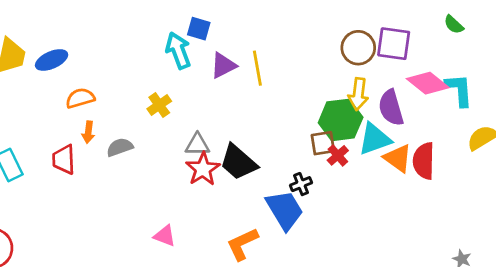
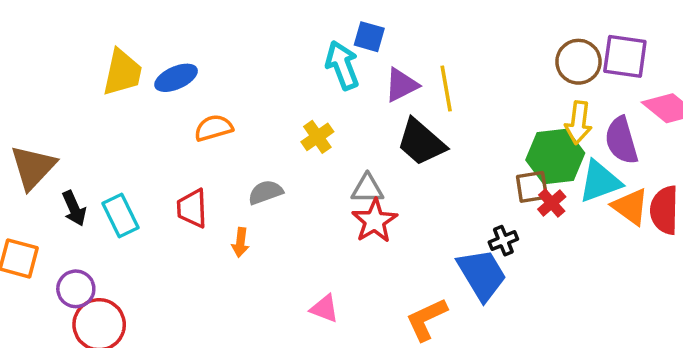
orange arrow: (88, 132) -> (240, 242), moved
black trapezoid: (238, 162) -> (421, 142), moved

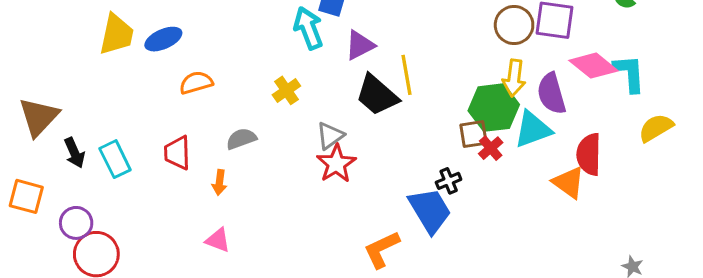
yellow line: (446, 89) -> (407, 75), moved
gray triangle: (367, 189) -> (330, 136), turned -36
orange triangle: (630, 207) -> (569, 182), moved
pink triangle: (324, 309) -> (218, 240), moved

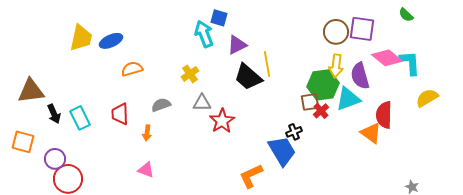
brown triangle: (39, 117) -> (31, 91), turned 40
gray triangle: (330, 136) -> (202, 103), moved, turned 36

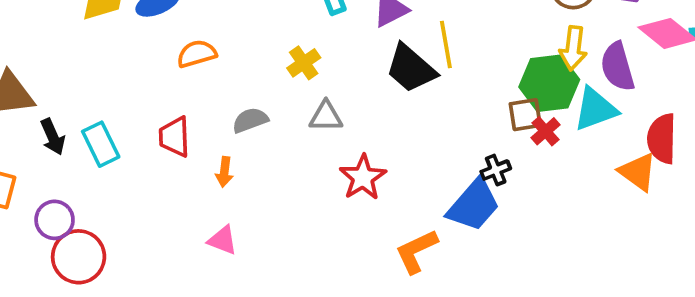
red star: (222, 121) -> (363, 177), moved
blue trapezoid: (282, 151) -> (474, 205), turned 72

